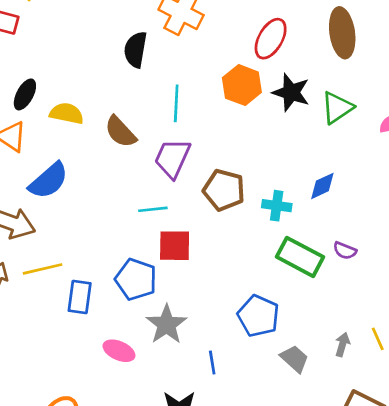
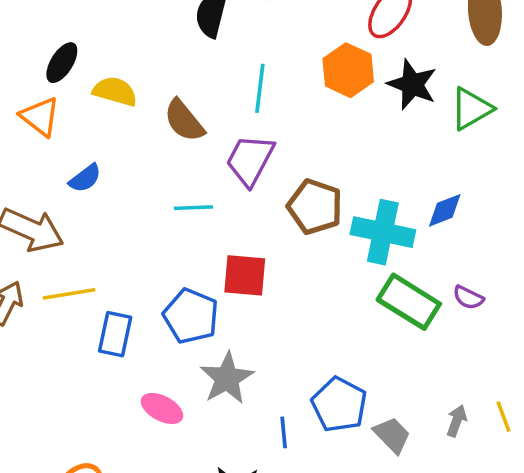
blue semicircle: (49, 181) -> (85, 178), size x0.6
cyan cross: (277, 206) -> (383, 232), size x1.6
cyan line: (153, 209) -> (193, 208), moved
blue pentagon: (258, 316) -> (339, 405), moved

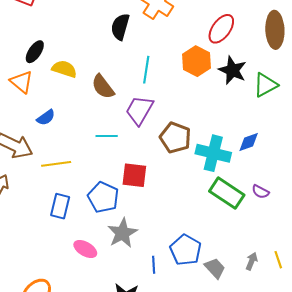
yellow line: (69, 294) -> (56, 164), moved

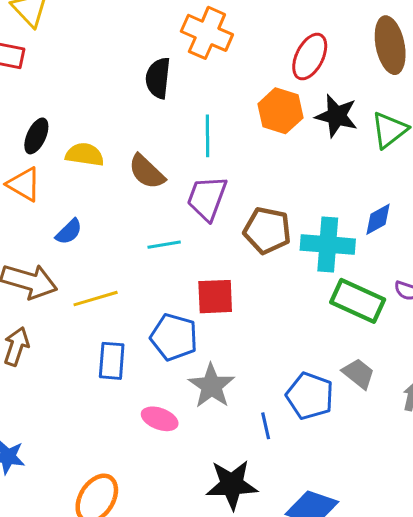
gray trapezoid: (215, 268) -> (358, 374), moved

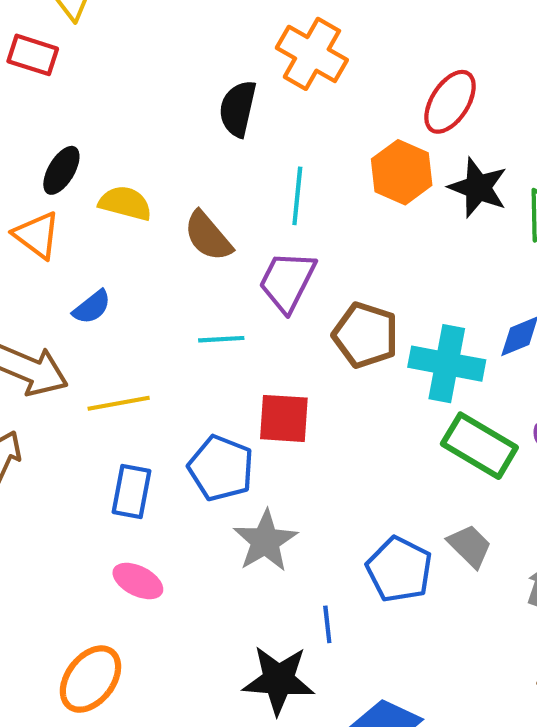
pink ellipse: (160, 419) -> (138, 581), moved
blue line: (266, 426) -> (327, 624), moved

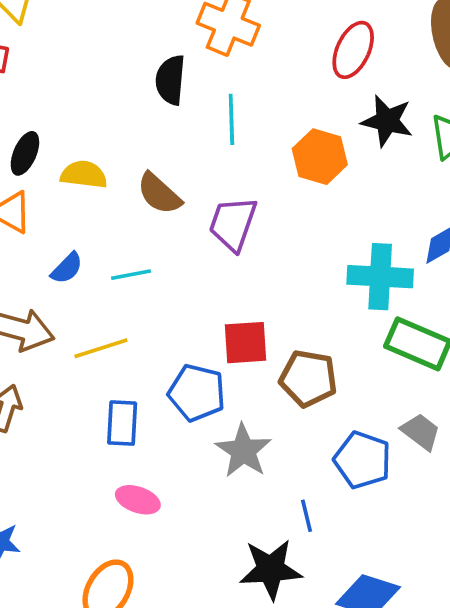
orange hexagon: (402, 172) -> (320, 157), moved
cyan line: (297, 196) -> (231, 119), moved
brown pentagon: (366, 335) -> (308, 378), moved
cyan line: (221, 339) -> (131, 275), moved

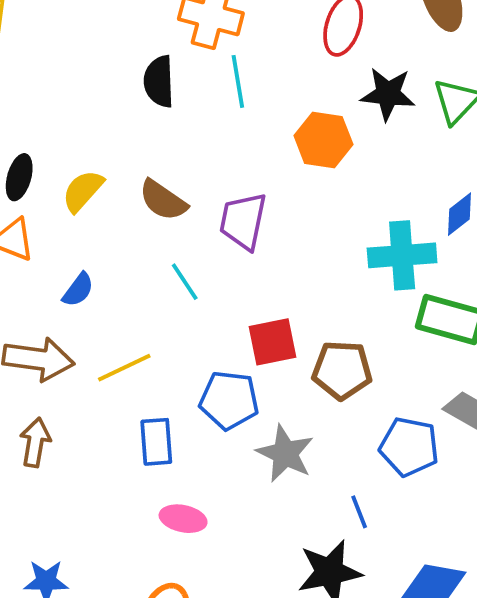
cyan line: (231, 119) -> (238, 81), moved
yellow semicircle: (84, 175) -> (83, 191), turned -48
cyan line: (131, 275) -> (185, 282), moved, turned 75

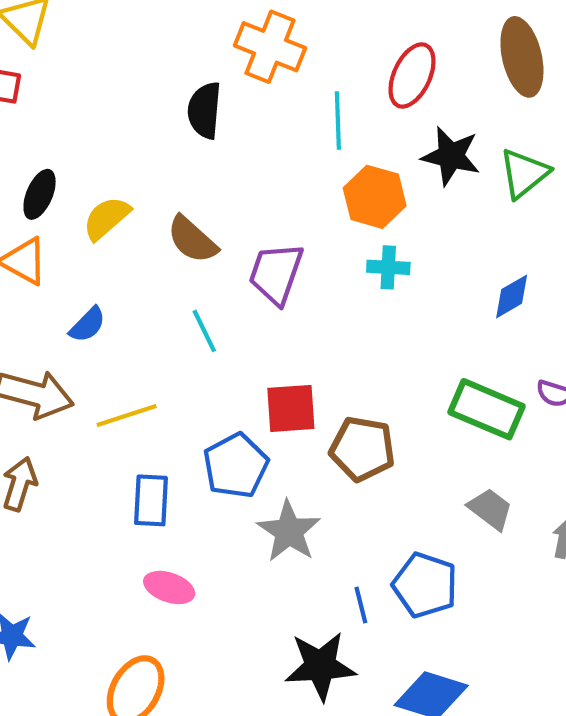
cyan line: (238, 81) -> (338, 120), moved
cyan cross: (402, 255) -> (388, 267), moved, size x0.6
blue pentagon: (229, 400) -> (236, 466), turned 30
blue pentagon: (409, 447) -> (425, 585), moved

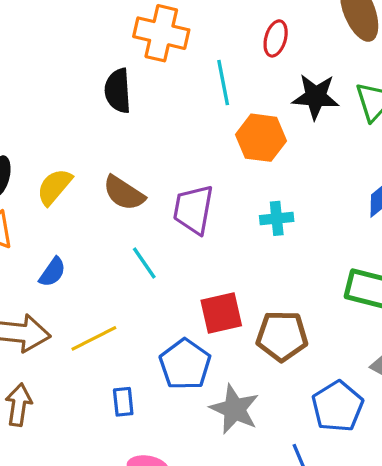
red ellipse: (412, 75) -> (276, 38), size x0.7
cyan cross: (388, 267) -> (277, 218), moved
blue rectangle: (151, 500) -> (123, 402), size x0.7
blue pentagon: (425, 585) -> (337, 406), moved, turned 30

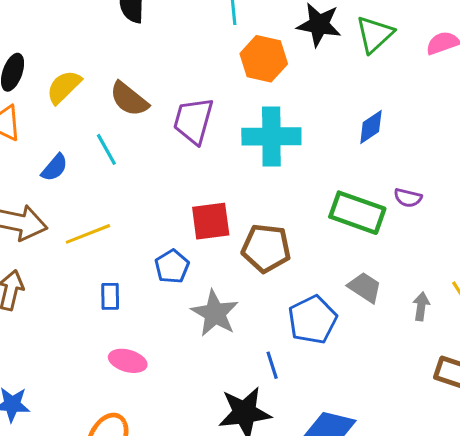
cyan cross: (277, 218) -> (271, 136), size x1.8
cyan line: (144, 263) -> (106, 149), moved
blue pentagon: (185, 364) -> (172, 266), size x0.7

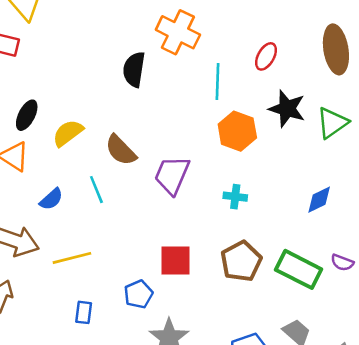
cyan cross: (271, 136) -> (235, 197), size x0.5
brown pentagon: (266, 248) -> (241, 261), moved, turned 30

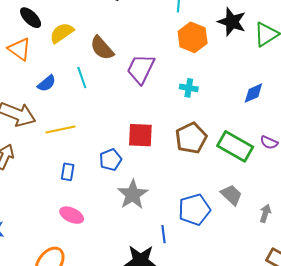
black ellipse: (27, 115) -> (31, 18), turned -75

